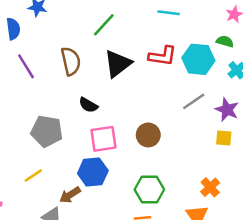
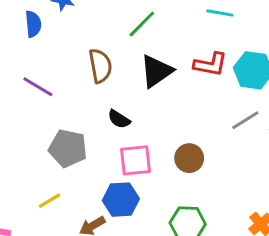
purple line: (26, 66) -> (38, 87), moved, turned -30

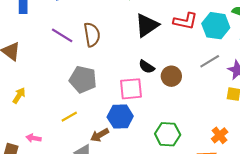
brown semicircle: (100, 66) -> (92, 35), moved
black semicircle: (119, 119) -> (147, 67), moved
brown circle: (189, 158) -> (171, 76), moved

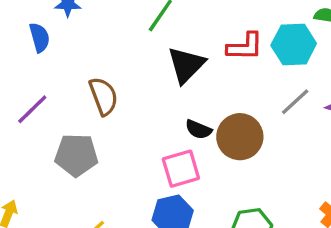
purple line: (62, 35) -> (32, 109), moved, turned -65
brown circle: (171, 76) -> (240, 137), size x1.4
gray pentagon: (83, 80) -> (76, 155), moved

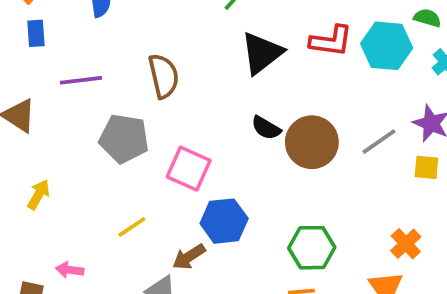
gray line: (295, 102) -> (379, 142), moved
purple line: (32, 109) -> (81, 80), turned 30
pink square: (181, 169) -> (189, 169), moved, turned 33

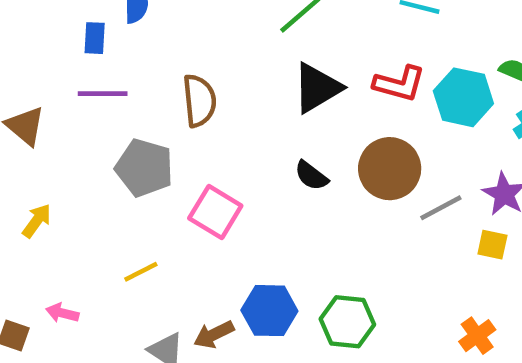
blue rectangle: (36, 33) -> (95, 38), moved
brown circle: (312, 142) -> (390, 169), moved
blue hexagon: (224, 221) -> (269, 311), moved
orange cross: (406, 244) -> (477, 336), moved
brown arrow: (189, 257) -> (214, 334), moved

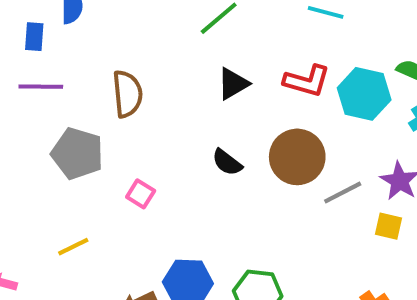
black triangle: (317, 88) -> (233, 84), size x0.7
pink square: (215, 212) -> (141, 194), size x0.6

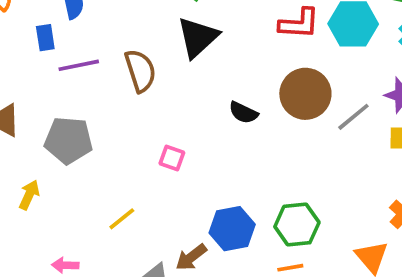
black triangle: (233, 84) -> (198, 37), moved, size x1.4
purple line: (41, 87) -> (79, 65), moved
gray pentagon: (77, 153) -> (68, 140), moved

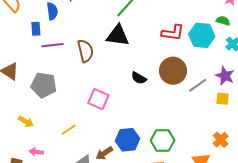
black triangle: (198, 37) -> (118, 36), turned 45
pink square: (172, 158) -> (98, 99), size x1.5
yellow arrow: (29, 195) -> (26, 122), moved, turned 91

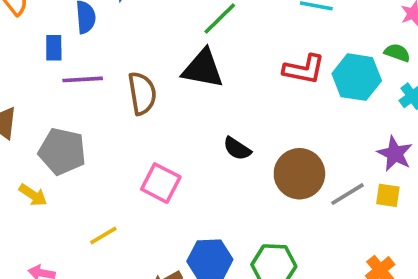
brown circle: (173, 71) -> (299, 174), moved
gray line: (198, 85) -> (347, 194), moved
yellow arrow: (26, 122) -> (33, 195), moved

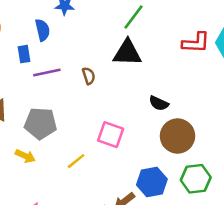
brown semicircle: (142, 93) -> (89, 76), size x0.6
brown circle: (299, 174) -> (177, 136), moved
yellow line: (103, 236) -> (76, 161), moved

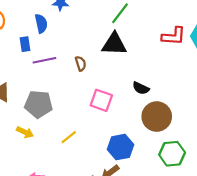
pink square: (111, 135) -> (101, 100), moved
blue hexagon: (152, 182) -> (120, 147), moved

